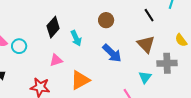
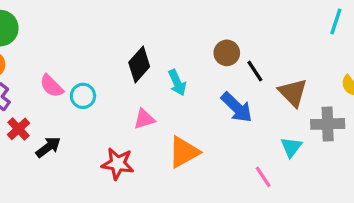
black line: (149, 15) -> (255, 71), moved

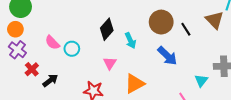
brown circle: (227, 53) -> (161, 22), size x1.5
black line: (255, 71) -> (186, 29), moved
brown triangle: (293, 93) -> (215, 20), moved
pink triangle: (144, 119) -> (110, 63), turned -40

